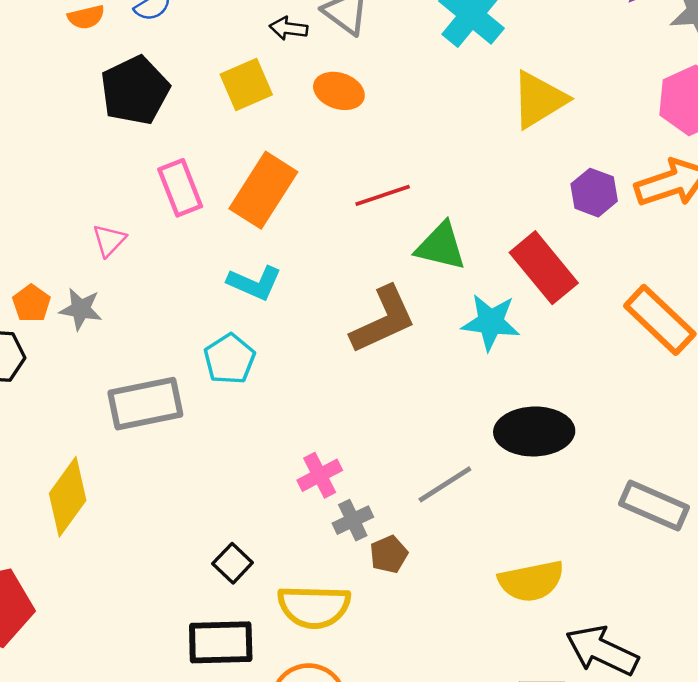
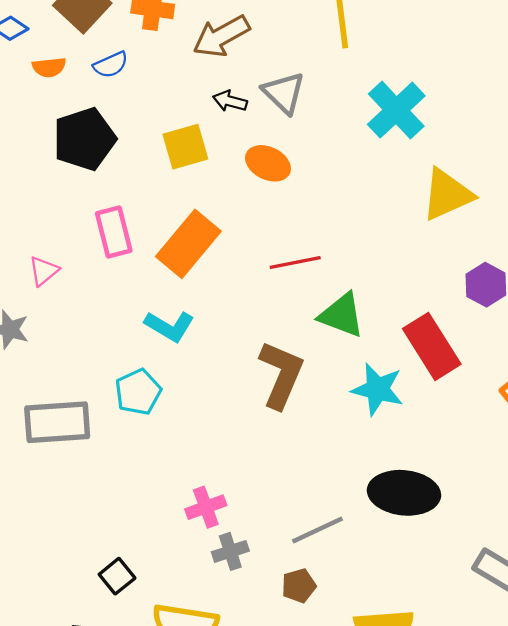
brown L-shape: (383, 320) -> (281, 375), turned -50
brown pentagon: (389, 554) -> (299, 586), moved

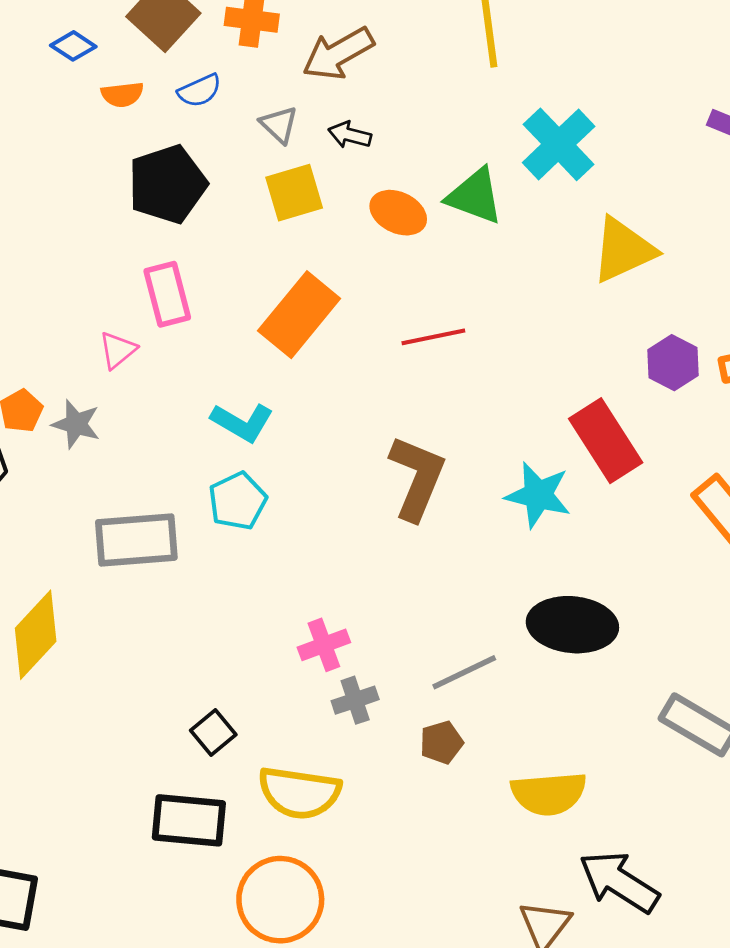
gray triangle: (284, 93) -> (279, 125), moved, size x0.7
pink rectangle: (114, 232) -> (167, 294), moved
green triangle: (342, 315) -> (475, 196), moved
cyan L-shape: (170, 326) -> (242, 422), moved

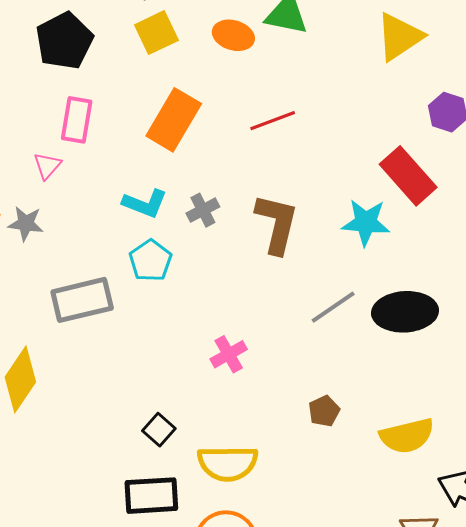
pink rectangle: (167, 294) -> (77, 120), turned 33
gray line: (464, 672) -> (333, 307), moved
gray cross: (355, 700) -> (203, 210), moved

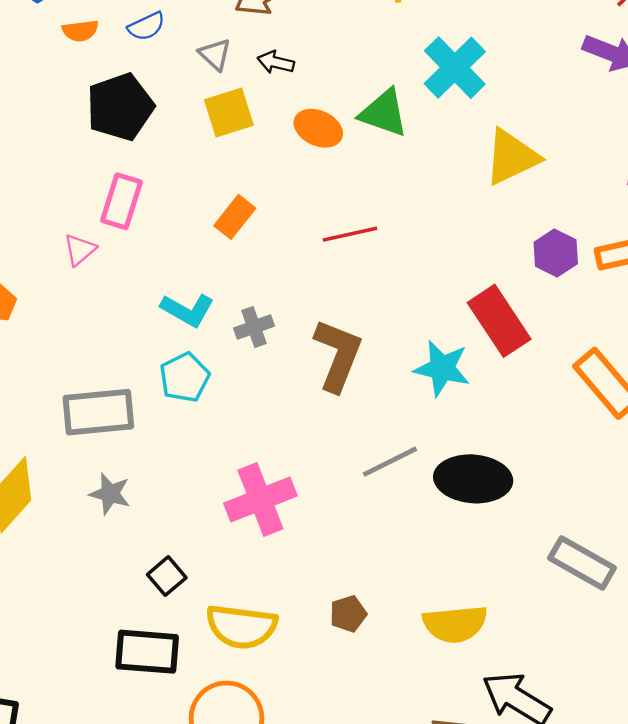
orange rectangle: (174, 120) -> (235, 217), size x0.6
gray star: (26, 223) -> (110, 494), moved
pink cross: (229, 354) -> (260, 500), size x1.6
brown pentagon: (324, 411) -> (348, 614), moved

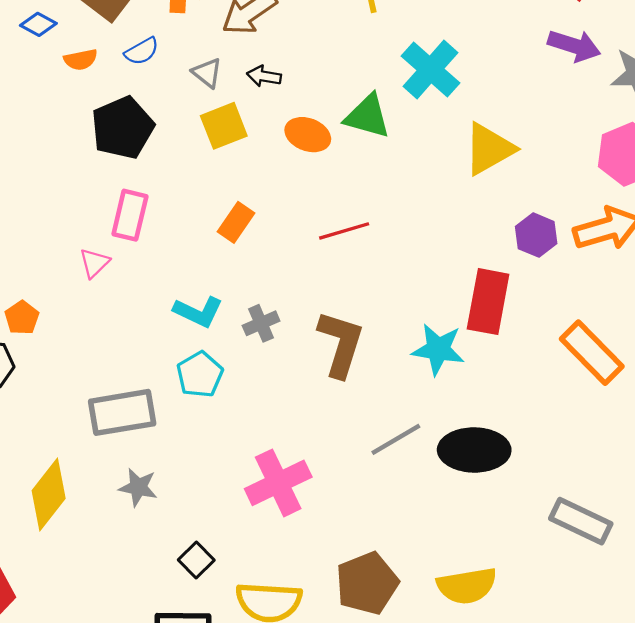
red rectangle: (499, 321) -> (488, 302), turned 48
brown pentagon: (348, 614) -> (367, 583), size x1.8

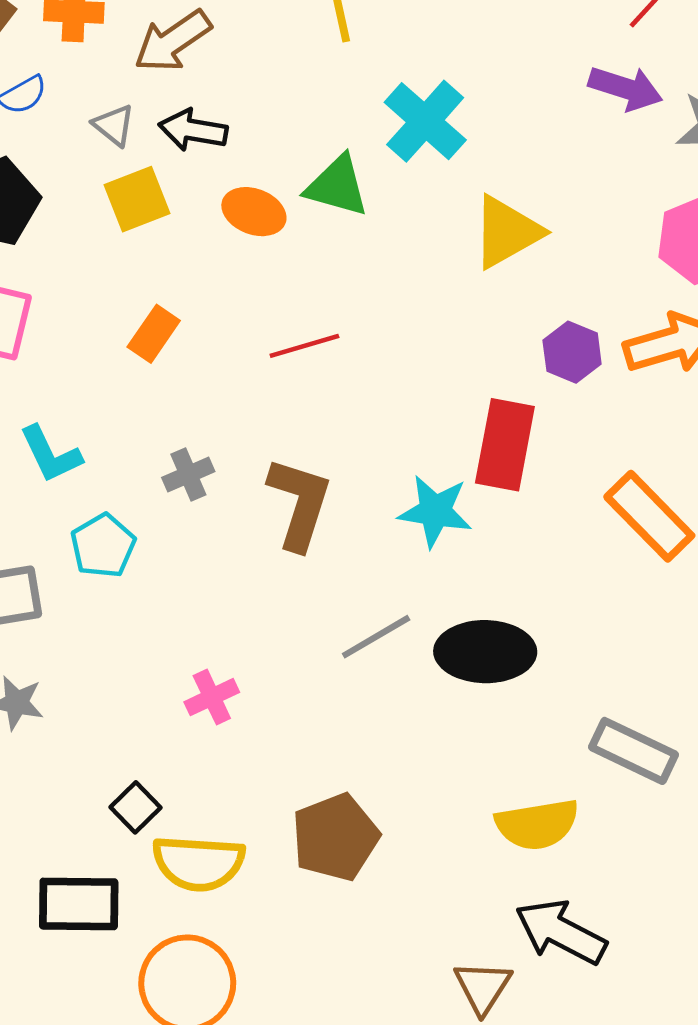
black arrow: (264, 76) -> (193, 130), size x1.4
cyan L-shape: (198, 312) -> (51, 454), moved, turned 39
pink cross: (278, 483) -> (212, 697), size x0.6
black square: (196, 560) -> (136, 807), moved
yellow semicircle: (467, 586) -> (537, 824), moved

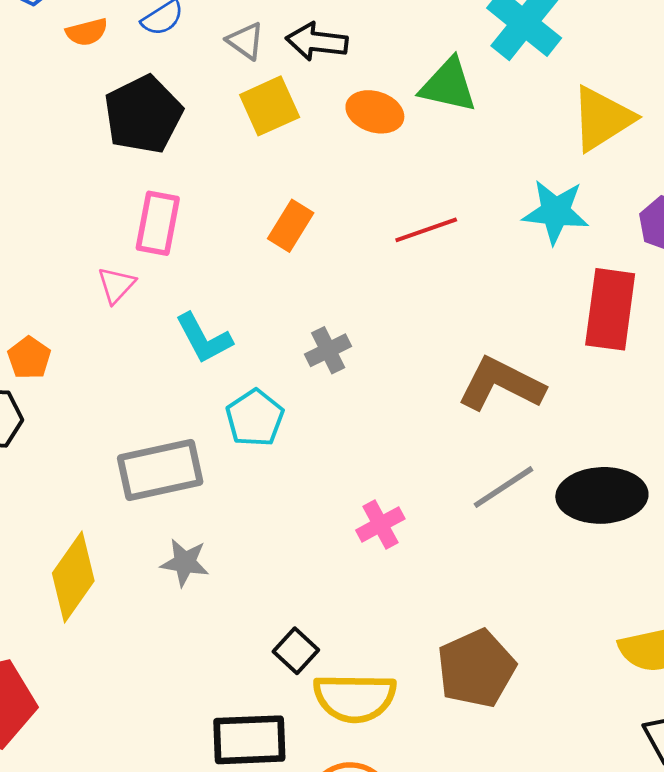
brown L-shape: (299, 503) -> (501, 384), moved, turned -78
cyan star: (435, 511) -> (556, 212), moved
pink cross: (212, 697) -> (380, 524), moved

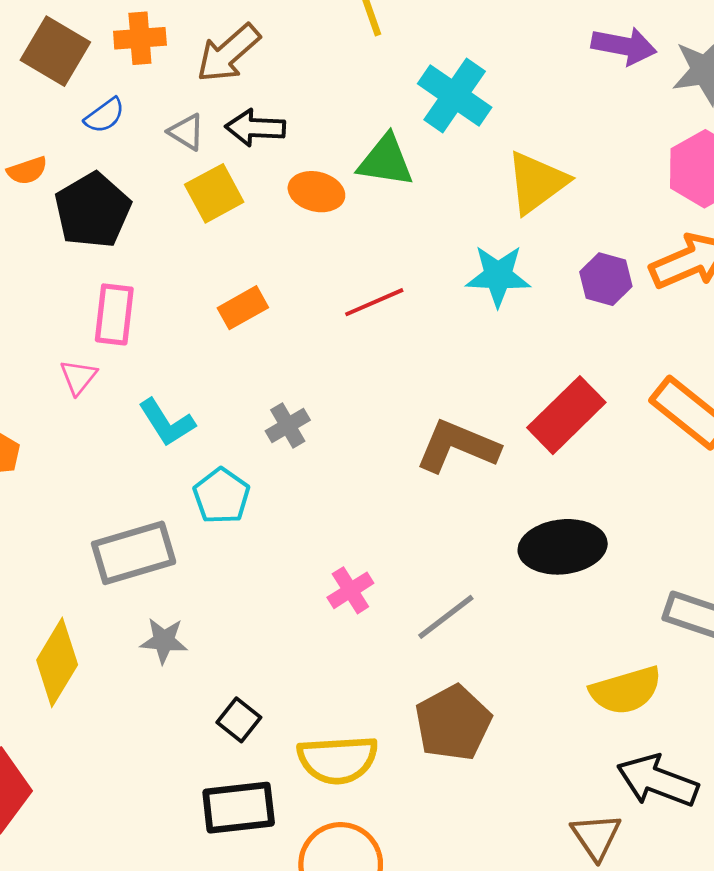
orange semicircle: (87, 32) -> (27, 171), moved
orange rectangle: (291, 226) -> (243, 308), turned 33
red rectangle: (610, 309) -> (566, 415), moved, turned 42
gray line: (504, 487) -> (446, 617), moved
black square: (296, 651) -> (239, 720), moved

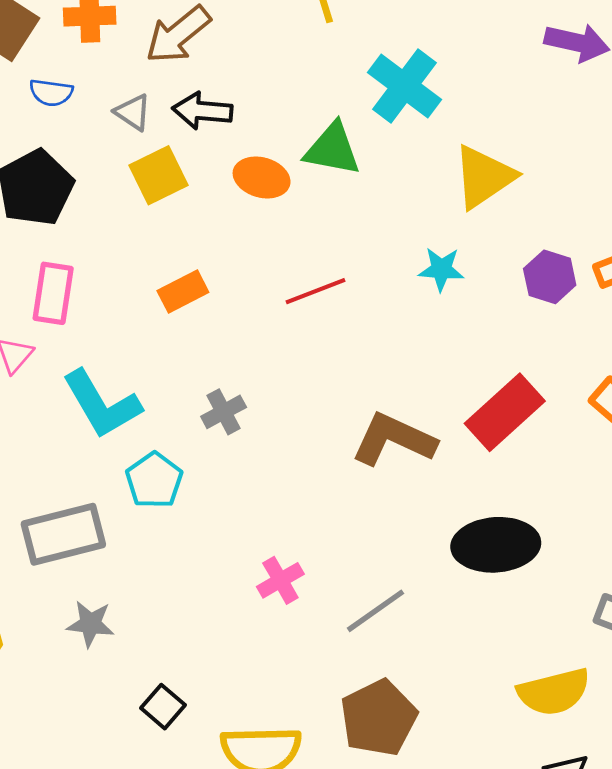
blue semicircle: (105, 115) -> (51, 93), turned 42
cyan star: (498, 276) -> (441, 269), size x0.7
cyan L-shape: (167, 423) -> (102, 404), size x1.4

